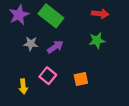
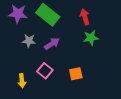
red arrow: (100, 14) -> (85, 17), moved, turned -112
purple star: (19, 15) -> (18, 14), turned 30

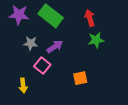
pink square: (45, 71) -> (42, 65), moved

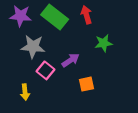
red arrow: (90, 18) -> (86, 15), moved
gray star: (31, 43) -> (33, 47), size x1.5
purple arrow: (55, 46) -> (71, 60), moved

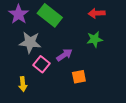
red arrow: (86, 15) -> (97, 13), moved, turned -77
purple star: (20, 16) -> (19, 14), turned 30

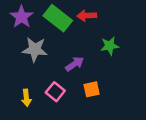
red arrow: (97, 13) -> (87, 16), moved
pink square: (42, 64) -> (55, 92), moved

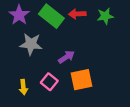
green star: (110, 46) -> (105, 16), moved
orange square: (92, 89) -> (82, 80), size x1.5

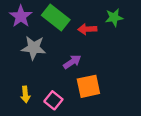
red arrow: (77, 14) -> (87, 29), moved
pink square: (49, 82) -> (53, 100), moved

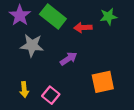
orange square: (88, 86) -> (103, 82), moved

